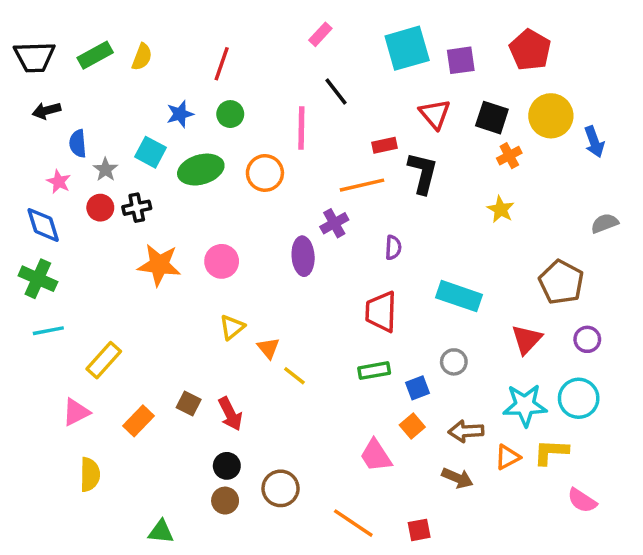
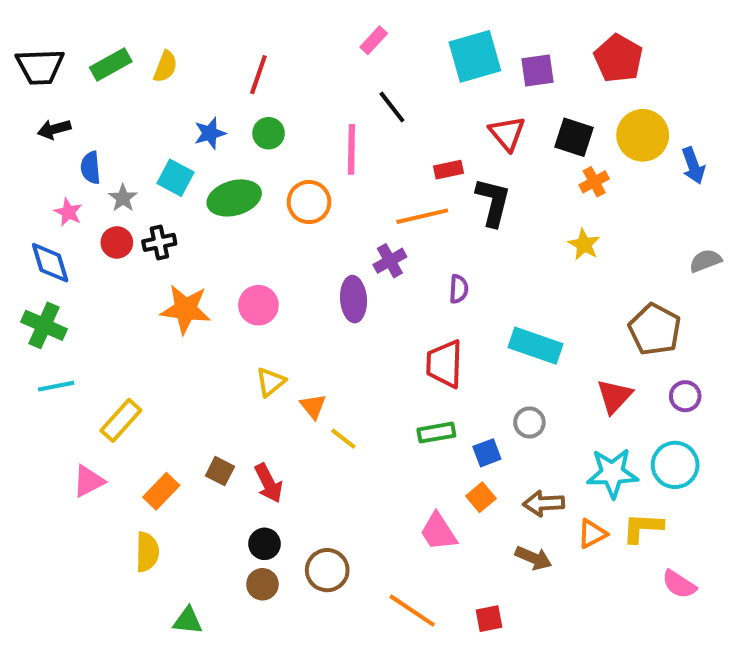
yellow semicircle: (90, 475) -> (147, 552), moved

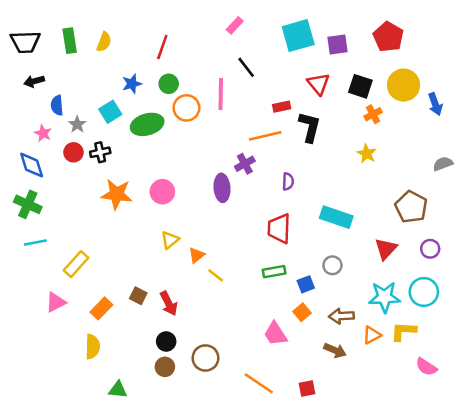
green rectangle: (111, 64) -> (70, 41), turned -70
cyan square: (176, 178) -> (110, 112), turned 30
orange circle: (309, 202) -> (186, 108), moved
orange triangle: (313, 406) -> (197, 255), turned 30

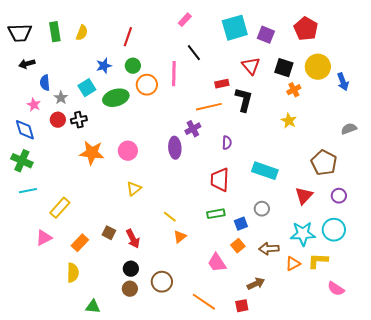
purple square: (338, 44) -> (266, 35), turned 30
orange triangle: (197, 255) -> (180, 237), moved
brown arrow: (335, 350) -> (256, 284), moved, turned -48

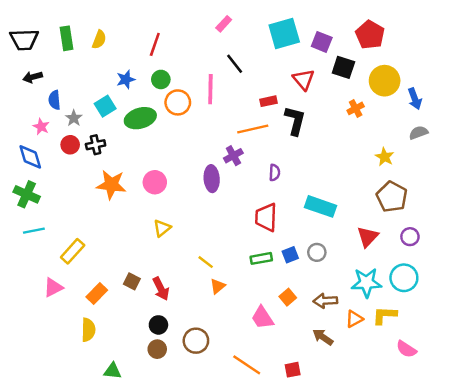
black square: (284, 68) -> (343, 67), moved
yellow star: (289, 121) -> (385, 157), moved
gray semicircle: (349, 129) -> (418, 133), moved
blue square: (241, 224) -> (290, 255), moved
brown arrow: (256, 284) -> (323, 337), moved, turned -120

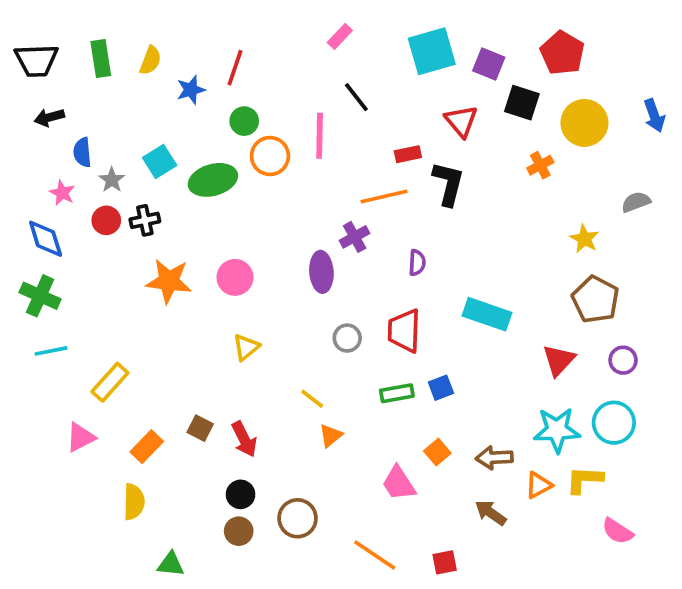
blue star: (126, 79) -> (191, 90), moved
blue arrow: (415, 99) -> (654, 116), moved
gray circle: (317, 252) -> (347, 338), moved

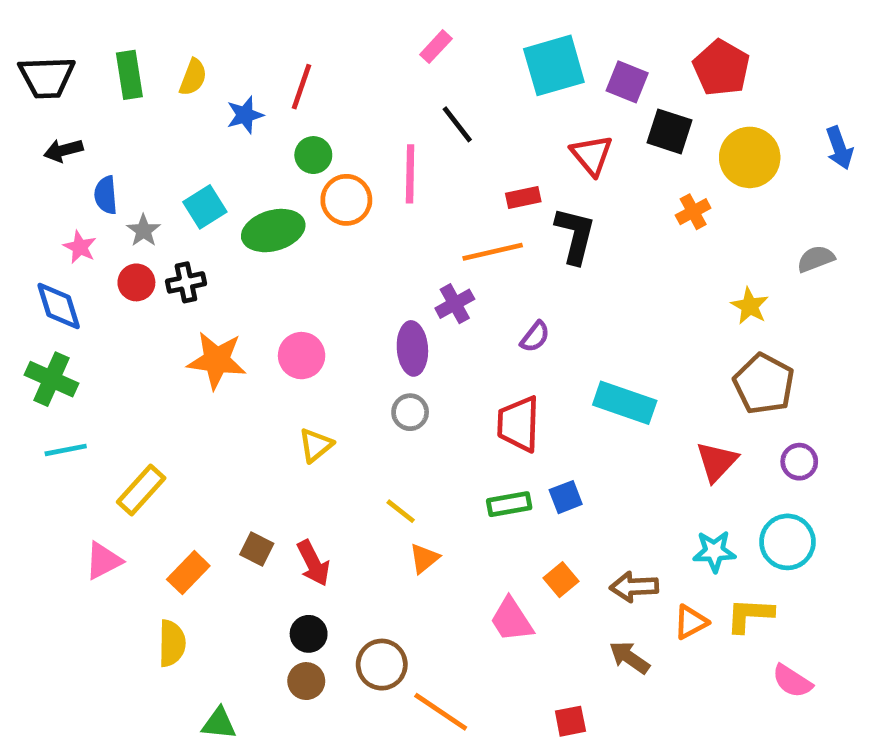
purple semicircle: (417, 263) -> (535, 337), turned 35
gray circle: (347, 338) -> (410, 412), moved
cyan star: (557, 430) -> (714, 551), size x0.7
orange line: (375, 555) -> (441, 712), moved

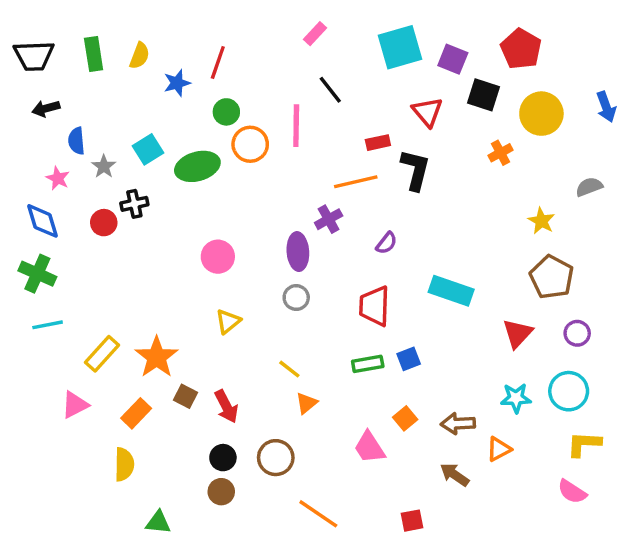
red circle: (136, 282) -> (104, 223), moved
orange star: (217, 360) -> (157, 357), moved, turned 30
yellow L-shape: (750, 615) -> (584, 444), moved
brown circle: (382, 665) -> (276, 458), moved

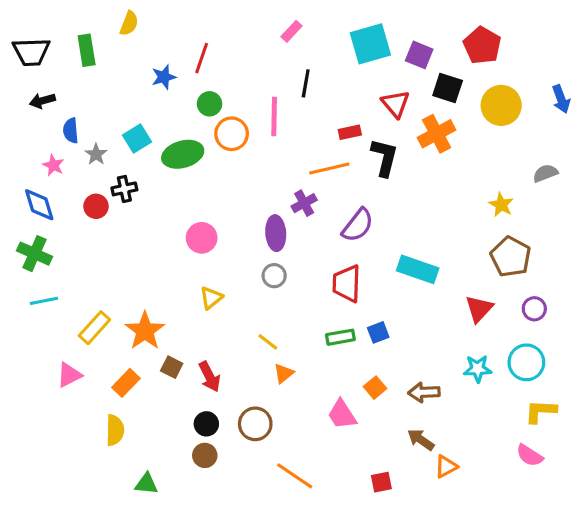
yellow semicircle: (140, 56) -> (129, 23), moved
black line: (330, 90) -> (306, 83), turned 48
orange cross: (501, 153) -> (437, 134), moved, size x1.6
purple semicircle: (386, 243) -> (358, 225), size x1.6
orange triangle: (499, 449) -> (446, 466), moved

